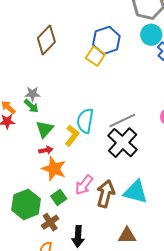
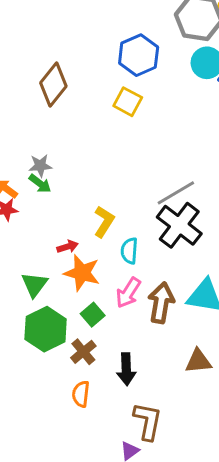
blue hexagon: (106, 40) -> (139, 55), moved
cyan semicircle: (85, 121) -> (129, 251), moved, size x0.7
green triangle: (45, 129) -> (34, 285), moved

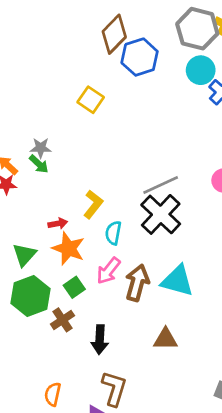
brown diamond: (53, 85) -> (114, 34), moved
yellow square: (128, 102) -> (91, 100), moved
orange semicircle: (81, 394) -> (53, 394), moved

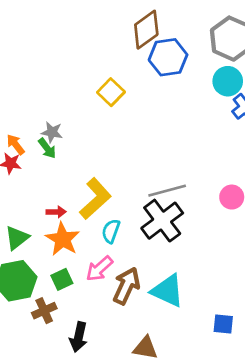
yellow L-shape: (93, 204) -> (95, 199), size x1.4

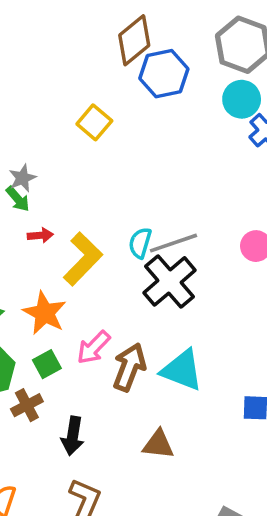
gray star: (52, 132) -> (22, 178), turned -30
red arrow: (56, 212) -> (40, 235), moved
cyan semicircle: (111, 231) -> (140, 243), moved

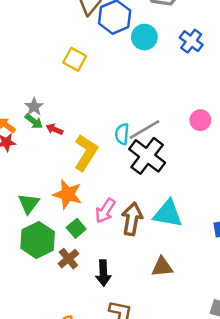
cyan circle: (242, 99) -> (144, 37), moved
red arrow: (40, 235) -> (54, 129), moved, turned -140

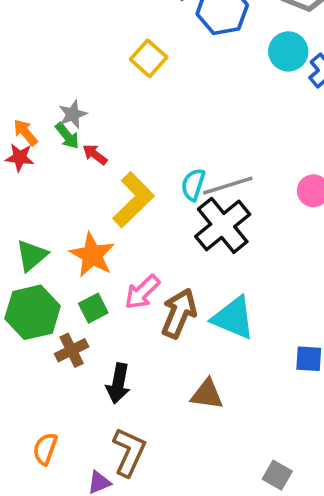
cyan circle: (144, 37) -> (288, 51), moved

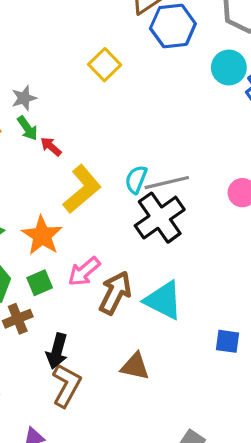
gray star: (73, 114) -> (24, 98), moved
brown L-shape: (129, 452) -> (66, 385), moved

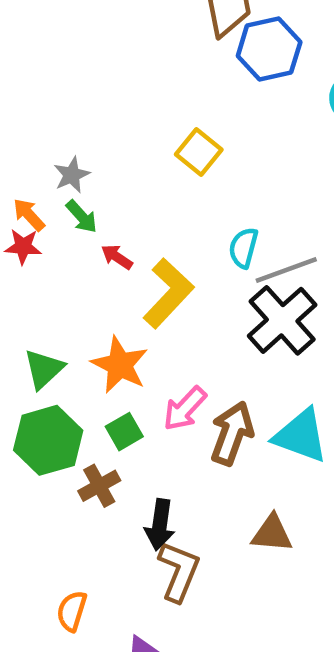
yellow square: (105, 65) -> (199, 152), moved
red arrow: (51, 147) -> (117, 257), moved
cyan semicircle: (136, 179) -> (243, 248), moved

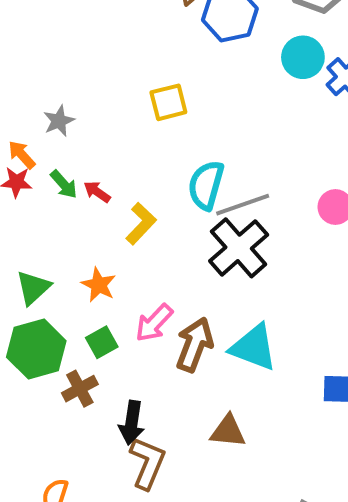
yellow square: (199, 152) -> (168, 102), turned 36
green arrow: (82, 217) -> (64, 184), moved
cyan semicircle: (243, 248) -> (206, 185), size x1.4
yellow L-shape: (168, 293) -> (141, 224), size x0.7
orange star: (120, 365) -> (99, 285), size x0.7

